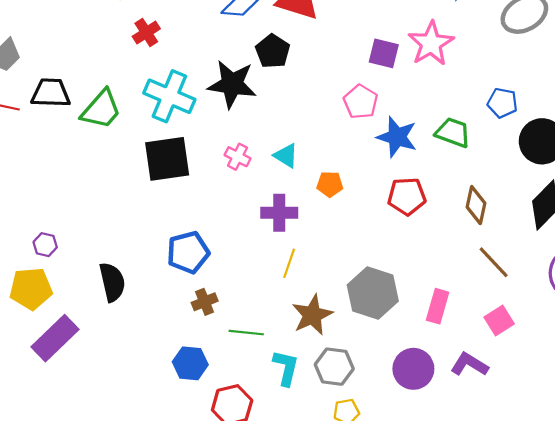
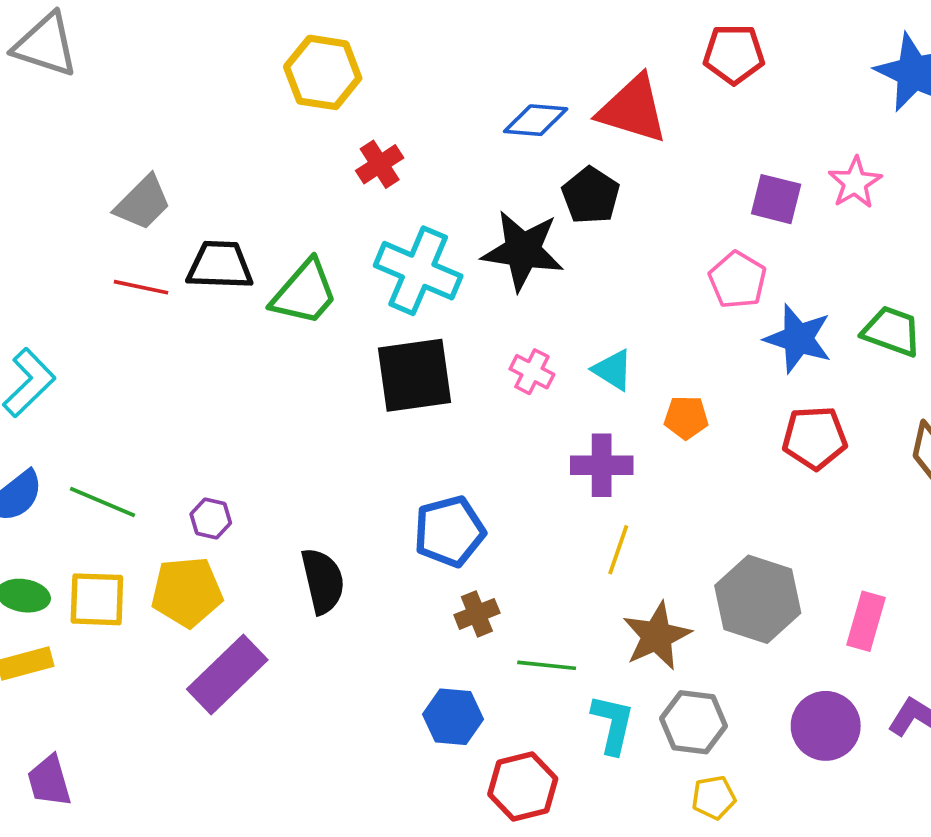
pink star: (431, 44) -> (855, 183), size x0.7

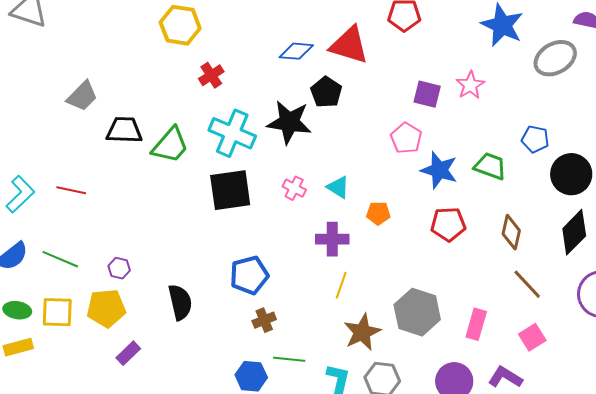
red line: (141, 287) -> (71, 190), moved
green line: (547, 665) -> (289, 359), moved
purple rectangle: (227, 675) -> (128, 353), size x0.6

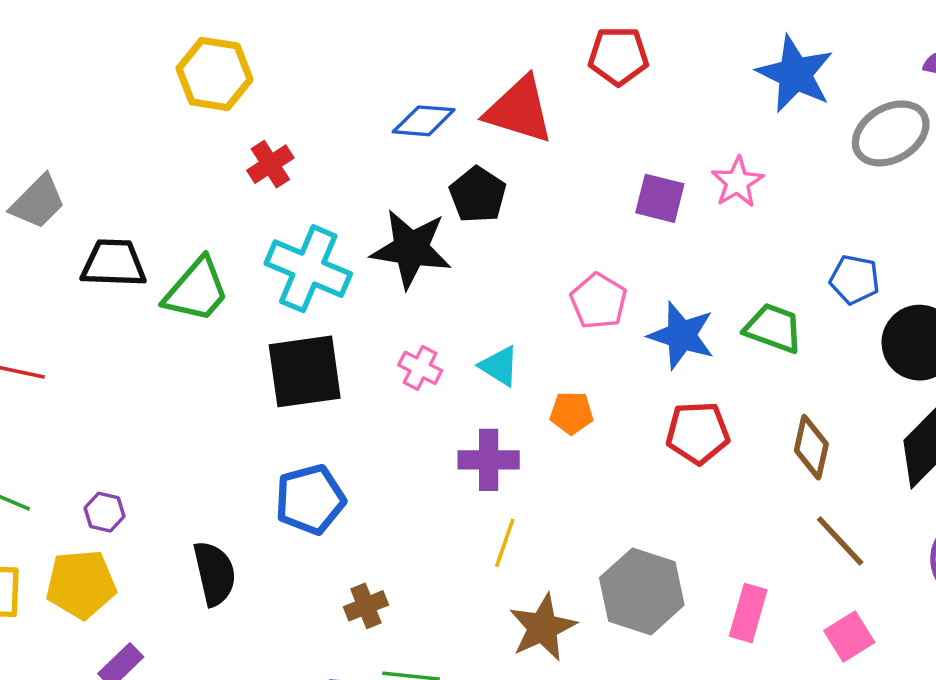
pink pentagon: (406, 138) -> (599, 301), moved
blue pentagon: (249, 275) -> (310, 499), moved

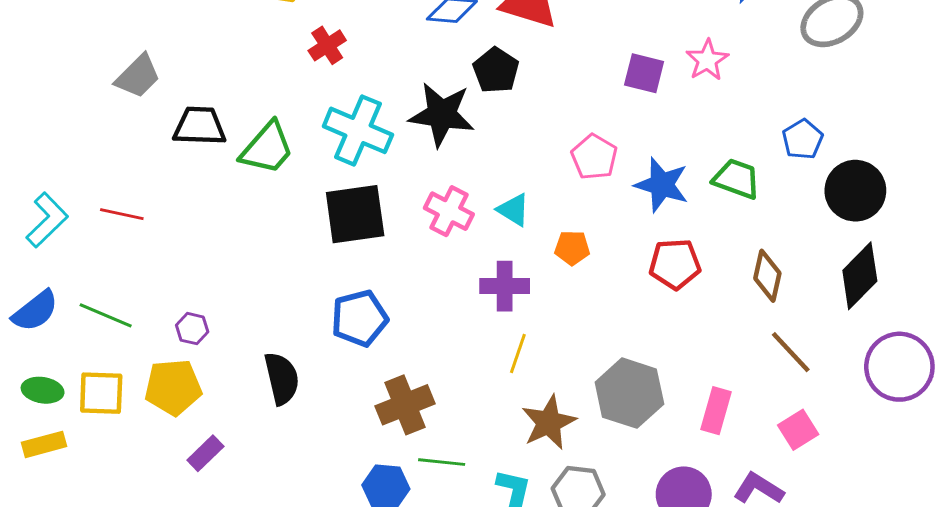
blue pentagon: (855, 279) -> (803, 139), turned 30
pink cross: (420, 368) -> (449, 211), size x1.4
brown cross: (366, 606) -> (405, 405), size x1.6

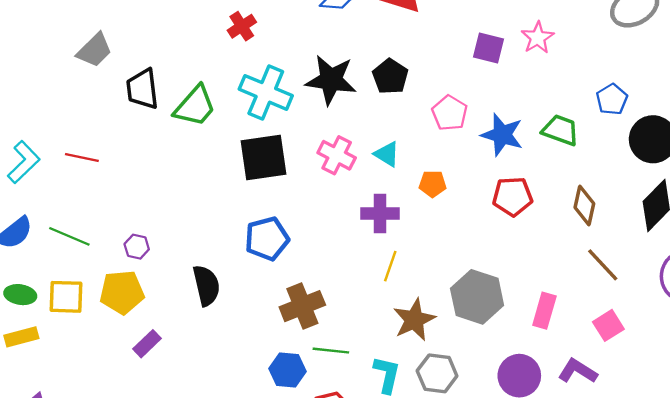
black pentagon: (496, 70) -> (390, 76), moved
black trapezoid: (200, 126) -> (142, 89), turned -99

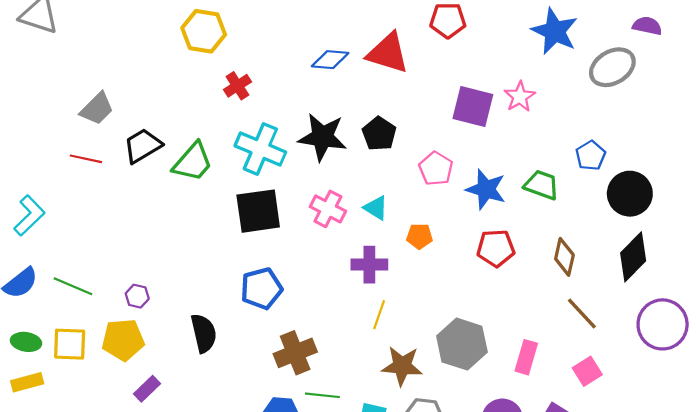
purple square: (488, 48) -> (473, 106), size x1.4
black trapezoid: (142, 89) -> (143, 146), turned 66
red line: (82, 158) -> (86, 159), moved
brown star: (414, 320) -> (402, 366), turned 30

